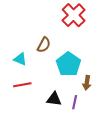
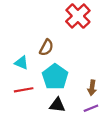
cyan pentagon: (68, 64) -> (55, 77), moved
purple line: (75, 102) -> (91, 108), moved, turned 56

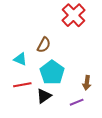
black triangle: (57, 105) -> (44, 96), moved, turned -42
purple line: (91, 108) -> (77, 102), moved

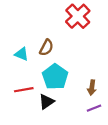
cyan triangle: (20, 59) -> (22, 54), moved
purple line: (77, 102) -> (94, 108), moved

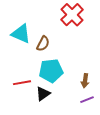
cyan triangle: (22, 54) -> (21, 34), moved, size x1.5
cyan pentagon: (55, 77) -> (51, 71), turned 30

